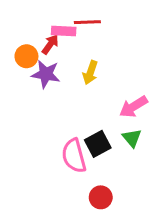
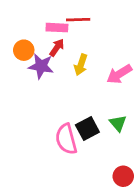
red arrow: (50, 44) -> (57, 48), moved
pink arrow: (133, 107) -> (119, 74), moved
red circle: (101, 197) -> (123, 176), moved

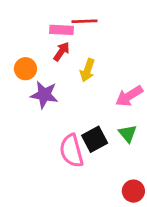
orange circle: (24, 50) -> (25, 69), moved
purple star: (41, 66) -> (44, 95), moved
pink arrow: (119, 74) -> (129, 96), moved

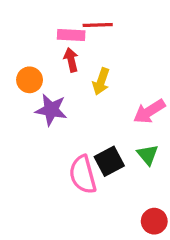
red arrow: (61, 51) -> (71, 60), turned -48

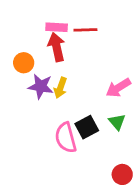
red line: (98, 25) -> (85, 30), moved
red arrow: (71, 60) -> (57, 47), size x1.5
yellow arrow: (101, 81) -> (60, 88), moved

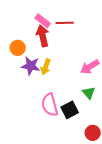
pink rectangle: (57, 27) -> (43, 21), turned 35
black square: (87, 127) -> (70, 110), moved

